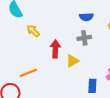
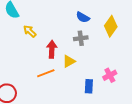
blue semicircle: (86, 17) -> (83, 17), turned 32
orange line: (28, 73) -> (46, 73), moved

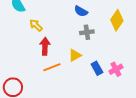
blue semicircle: (83, 17) -> (81, 11), moved
red arrow: (52, 49) -> (45, 46), moved
blue rectangle: (89, 86) -> (97, 68), moved, turned -32

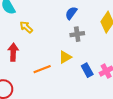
blue semicircle: (81, 11) -> (71, 13), turned 96
red arrow: (45, 46) -> (13, 52), moved

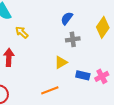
orange line: (42, 69) -> (50, 90), moved
blue rectangle: (87, 70) -> (83, 75), turned -48

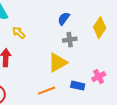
yellow triangle: (61, 62) -> (58, 63), size x1.5
blue rectangle: (83, 75) -> (78, 86), moved

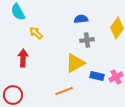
blue semicircle: (64, 19) -> (81, 19), turned 48
blue rectangle: (78, 86) -> (97, 76), moved

